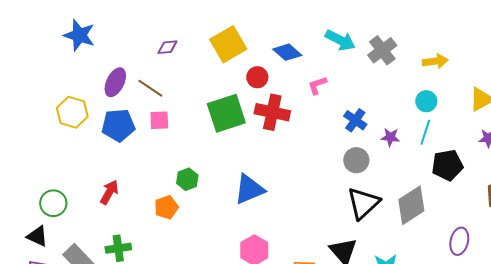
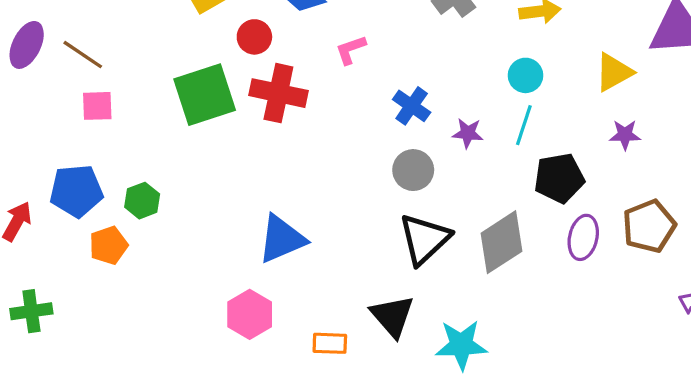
blue pentagon: (118, 125) -> (76, 191), moved
blue triangle: (249, 189) -> (282, 239), moved
purple ellipse: (459, 241) -> (583, 237), moved

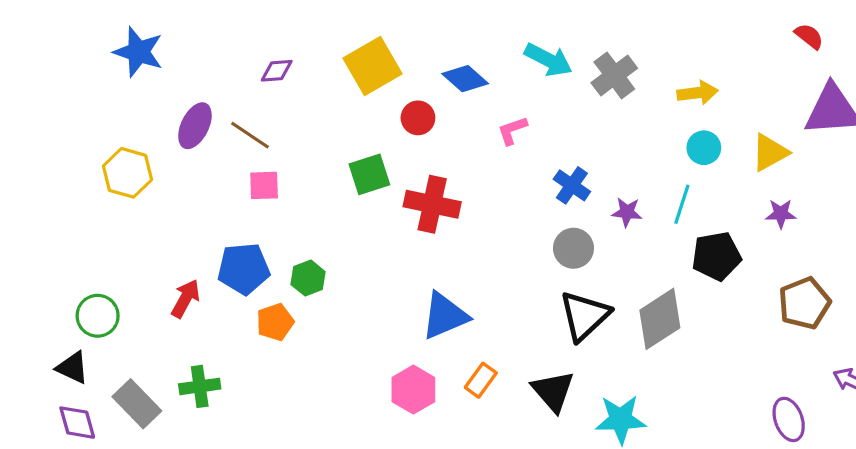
cyan circle: (525, 75) -> (704, 148), moved
red cross: (278, 93) -> (432, 204), moved
green square: (205, 95) -> (369, 174), size x0.7
purple ellipse: (583, 237) -> (789, 419), moved, turned -33
orange rectangle: (330, 343) -> (481, 380), moved, turned -56

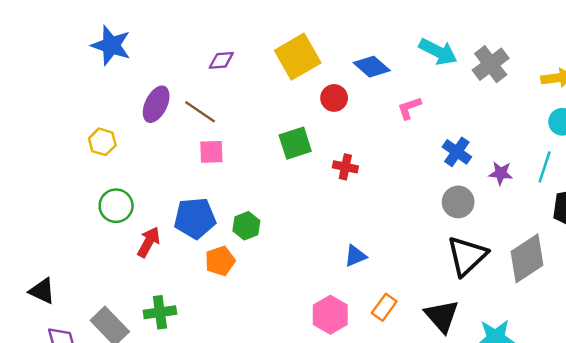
yellow hexagon: (127, 173) -> (102, 142), size x0.7
red cross: (432, 204) -> (345, 167), size x0.6
green circle: (98, 316) -> (116, 206), moved
blue triangle: (445, 316) -> (355, 256), size x0.6
black triangle: (72, 368) -> (42, 291), moved

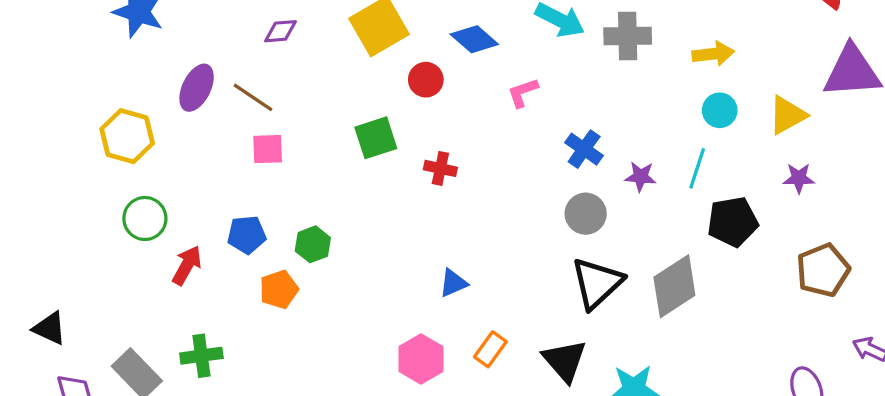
gray cross: (491, 64) -> (628, 36), turned 36
yellow hexagon: (102, 142) -> (127, 136), size x1.5
blue pentagon: (195, 218) -> (247, 235), size x0.7

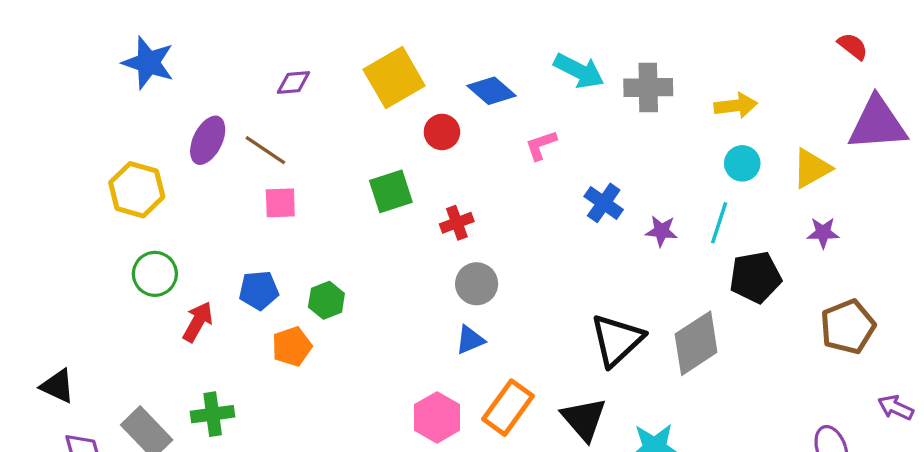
red cross: (440, 168) -> (457, 223), turned -32
gray circle: (586, 214) -> (477, 284), moved
orange rectangle: (490, 349) -> (508, 408), size x1.5

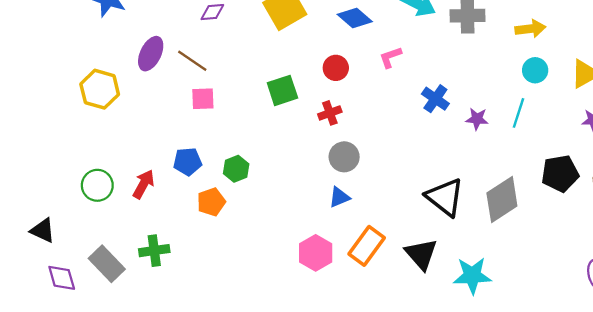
red circle: (442, 132) -> (336, 68), moved
green circle: (155, 274) -> (97, 185), moved
black pentagon: (755, 277) -> (560, 173), moved
black triangle: (617, 340) -> (445, 197), turned -39

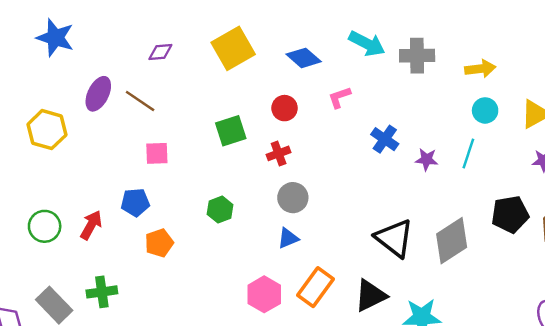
pink square: (203, 99) -> (157, 153), moved
green hexagon: (236, 169) -> (220, 210), moved
black triangle: (421, 254) -> (370, 296), turned 45

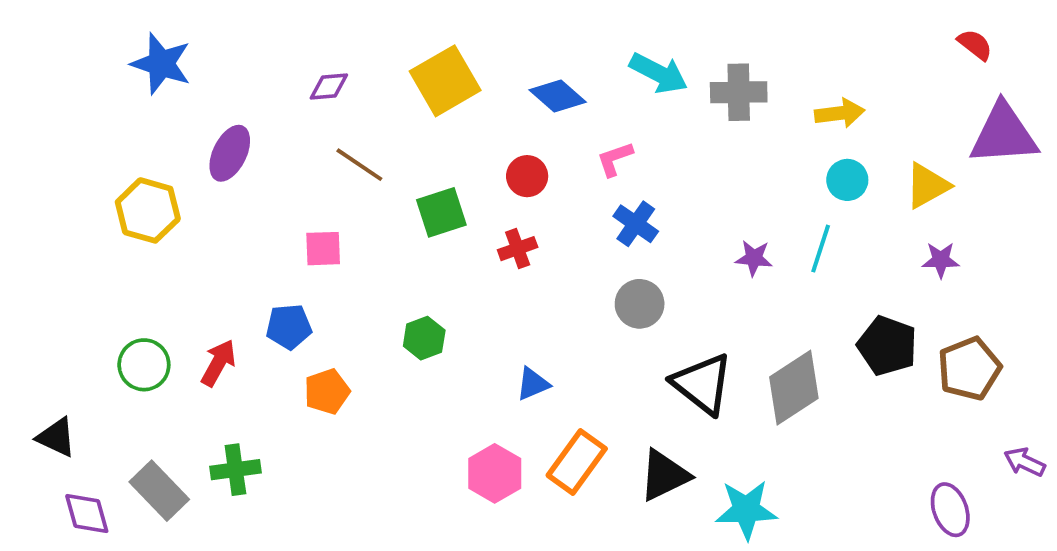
brown line: (140, 101) -> (359, 165), moved
blue cross: (385, 139) -> (636, 224), moved
gray circle: (293, 198) -> (640, 304), moved
black pentagon: (510, 214) -> (887, 346), turned 30

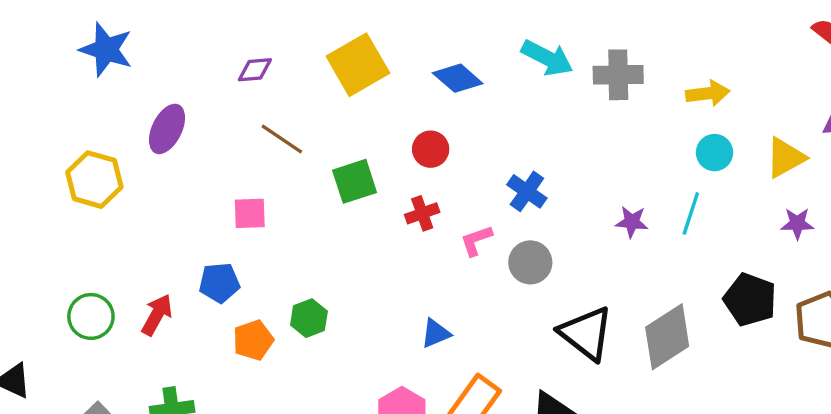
pink L-shape: (615, 159) -> (476, 240), moved
green hexagon: (424, 338) -> (309, 318), moved

